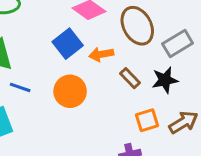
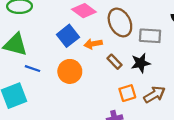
gray rectangle: (178, 44) -> (150, 36), turned 35

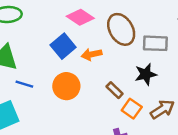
brown rectangle: (115, 62) -> (115, 90), moved
orange square: (127, 93) -> (132, 109), turned -36

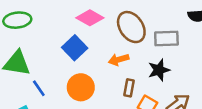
orange arrow: (92, 54) -> (119, 60), moved
blue line: (24, 84) -> (39, 88), turned 42
brown rectangle: (115, 90) -> (129, 88), turned 60

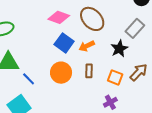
gray rectangle: (166, 39) -> (135, 28), moved, turned -36
blue square: (75, 48) -> (64, 43), moved
brown rectangle: (129, 88) -> (89, 71), moved

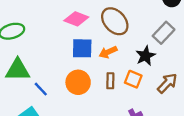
blue square: (64, 43) -> (82, 48), turned -36
orange square: (115, 77) -> (133, 79), moved

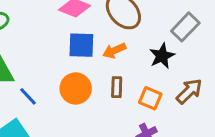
orange square: (133, 79) -> (150, 98), moved

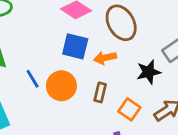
blue line: (28, 96) -> (33, 79), moved

